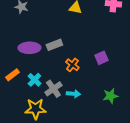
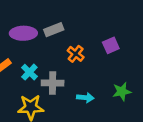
gray cross: (53, 89) -> (53, 83), turned 36
cyan arrow: (73, 94) -> (85, 98), moved

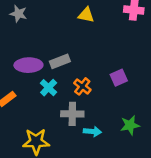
cyan cross: (29, 72) -> (49, 88), moved
gray cross: (53, 83) -> (72, 114), moved

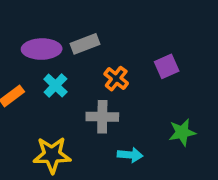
cyan cross: (49, 88) -> (55, 85), moved
cyan arrow: (92, 131) -> (130, 155), moved

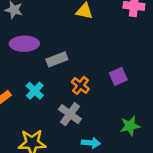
purple ellipse: (42, 49) -> (24, 44), moved
gray cross: (102, 117) -> (70, 114), turned 35

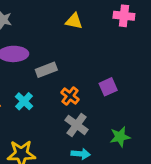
gray cross: (70, 114) -> (77, 125), moved

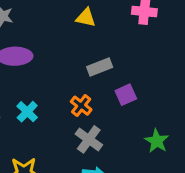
gray rectangle: (46, 70) -> (100, 67), moved
green star: (120, 137) -> (157, 141), moved, turned -30

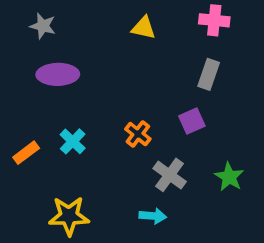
gray rectangle: (100, 67) -> (209, 74), moved, turned -50
gray cross: (89, 139) -> (170, 175), moved

